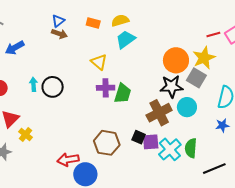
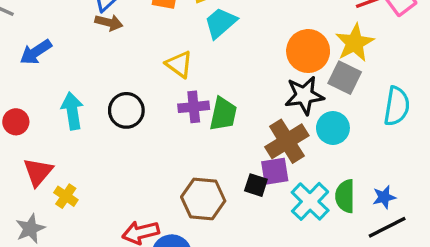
cyan arrow: (33, 84) -> (72, 111), size x1.5
black circle: (53, 87) -> (126, 110), moved
blue star: (222, 125) -> (384, 197), moved
purple square: (151, 142) -> (275, 171), moved

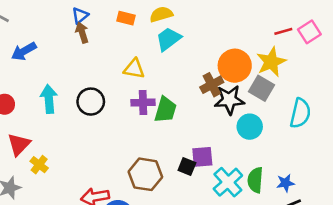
brown arrow: (109, 23) -> (82, 33), turned -126
yellow triangle: (179, 64) -> (134, 69), turned -30
brown cross: (287, 141) -> (212, 85), moved, size x0.7

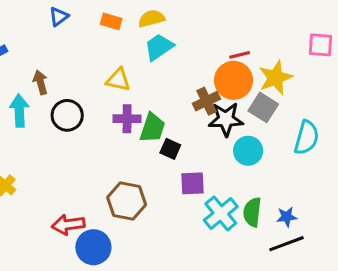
red line: (283, 31) -> (240, 55), moved
pink square: (309, 32) -> (320, 45), turned 35
brown arrow: (82, 33) -> (40, 82), moved
black square: (187, 166) -> (170, 149), moved

